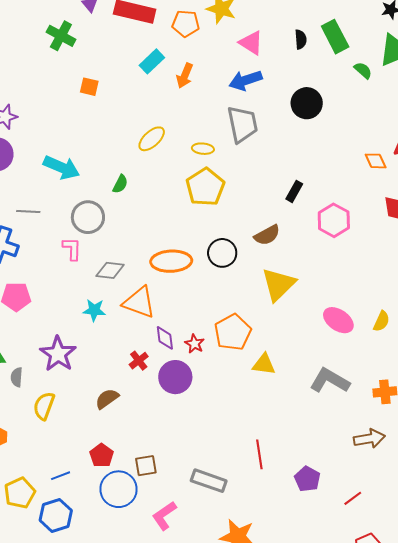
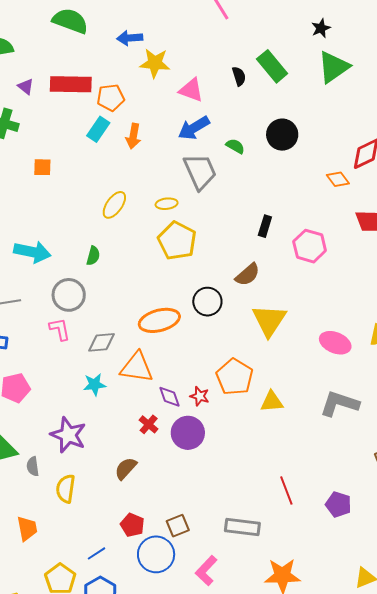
orange pentagon: (186, 23) -> (111, 98), moved
green semicircle: (363, 70) -> (235, 146), moved
black circle: (307, 103) -> (282, 135), moved

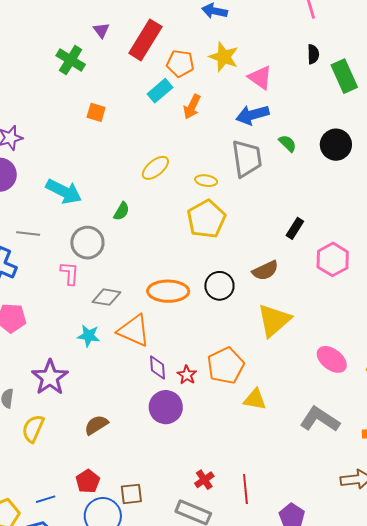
yellow star: (155, 63) -> (224, 57), moved
black semicircle: (239, 76) -> (313, 54), moved
red rectangle: (71, 84) -> (145, 40), turned -75
red cross: (149, 424) -> (204, 480), moved

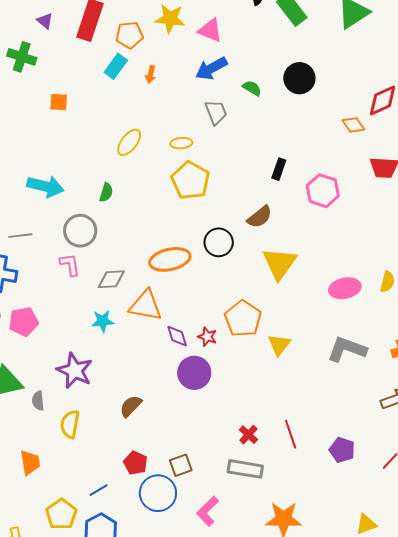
orange arrow: (192, 107) -> (151, 74), size x0.7
gray trapezoid: (247, 158) -> (216, 112), size x0.7
pink ellipse: (332, 359) -> (345, 288), turned -36
yellow triangle: (255, 399) -> (279, 345), turned -50

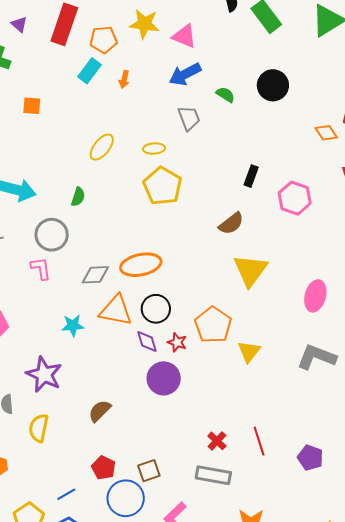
black circle: (219, 242) -> (156, 309), moved
gray diamond: (111, 279) -> (95, 275), moved
pink ellipse: (345, 288) -> (315, 296), turned -64

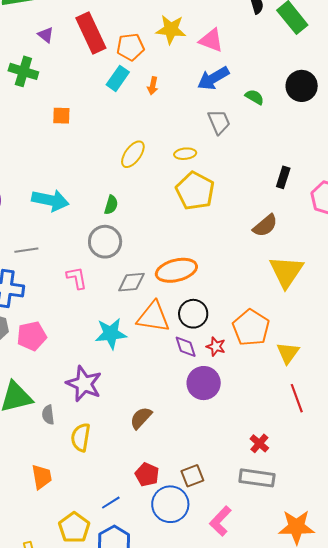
red rectangle: (64, 24) -> (91, 33), turned -42
gray circle: (52, 235) -> (105, 242), moved
cyan star: (73, 325) -> (111, 334), size x1.4
red line: (259, 441) -> (297, 398), moved

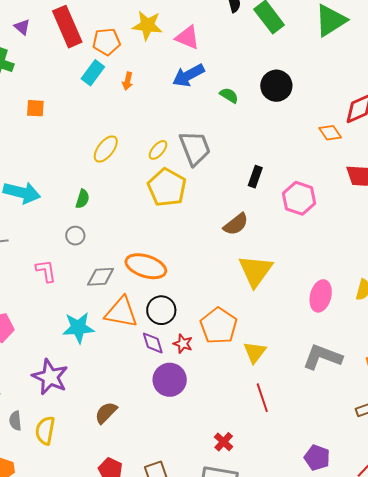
gray trapezoid: (219, 122) -> (195, 148), moved, size x1.4
yellow ellipse: (185, 154) -> (158, 150), turned -45
gray circle: (105, 242) -> (75, 236), size x0.6
orange ellipse: (176, 270) -> (146, 266), turned 30
gray semicircle: (48, 415) -> (15, 421), moved

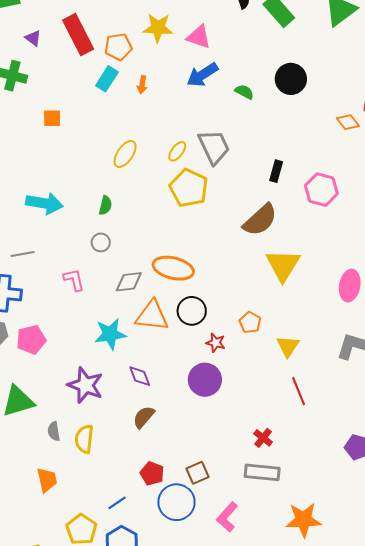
brown semicircle: (236, 224) -> (260, 220), size x1.4
orange pentagon: (219, 326) -> (250, 323), size x0.6
purple diamond: (153, 343) -> (140, 376), moved

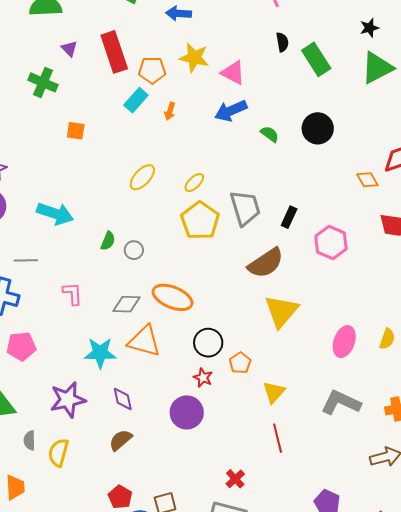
gray trapezoid: (214, 147) -> (245, 208), moved
green semicircle: (105, 205) -> (108, 241), moved
gray circle: (101, 242) -> (134, 250), moved
black circle: (192, 311) -> (208, 343), moved
purple star: (85, 385) -> (68, 400), turned 30

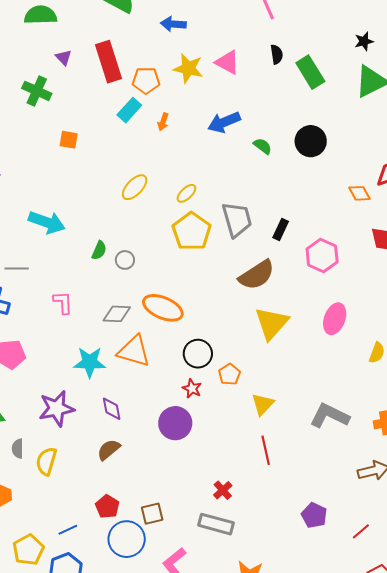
pink triangle: (233, 73) -> (227, 62), moved
pink ellipse: (344, 342) -> (335, 319), moved

